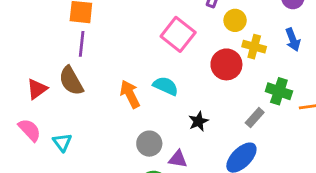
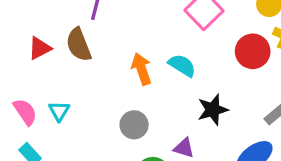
black star: (198, 121) -> (213, 110), size x1.4
pink semicircle: (30, 130) -> (25, 112), moved
gray circle: (149, 144) -> (134, 125), moved

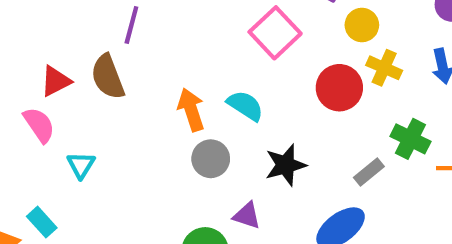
pink semicircle: (25, 112) -> (39, 125), moved
gray circle: (134, 125) -> (211, 159), moved

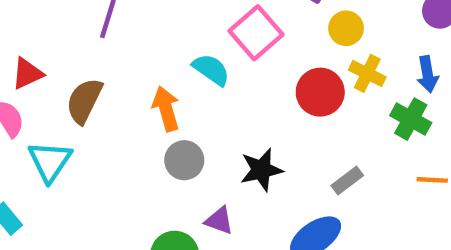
brown semicircle: (108, 77) -> (84, 101), moved, turned 45
cyan semicircle: (245, 106) -> (211, 70), moved
green cross: (410, 139) -> (411, 119), moved
cyan triangle: (81, 165) -> (50, 161), size x1.5

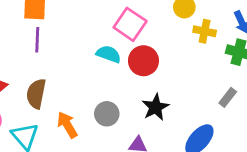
red circle: (320, 92) -> (143, 61), moved
orange arrow: (166, 109) -> (67, 125), moved
gray rectangle: (347, 180) -> (228, 97), moved

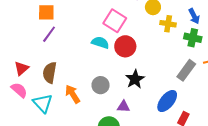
purple line: (37, 40) -> (49, 34), turned 36
gray rectangle: (228, 97) -> (186, 70), size x1.5

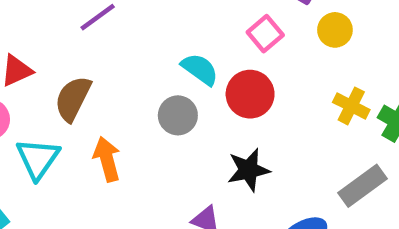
pink square: (115, 21) -> (265, 34), moved, size x0.7
yellow cross: (168, 24) -> (351, 106), moved
gray circle: (101, 85) -> (178, 115), moved

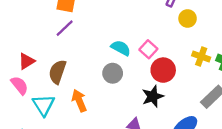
pink square: (265, 34) -> (148, 49), moved
red circle: (250, 94) -> (163, 70), moved

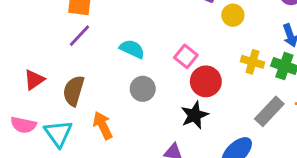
cyan semicircle: (121, 48) -> (132, 49), moved
pink semicircle: (19, 85) -> (23, 125), moved, turned 144

